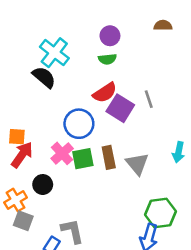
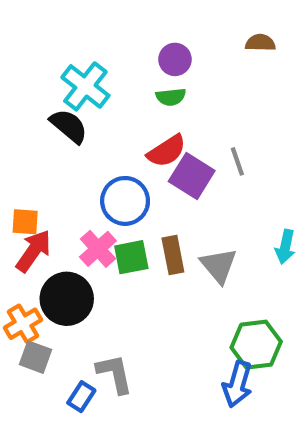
black circle: (43, 185) -> (67, 299), size x1.6

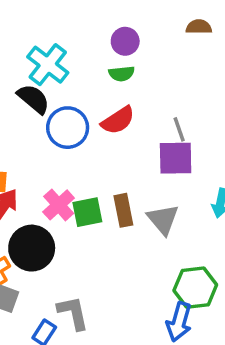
purple square: (192, 176) -> (176, 158), moved, turned -33
blue circle: (125, 201) -> (68, 128), moved

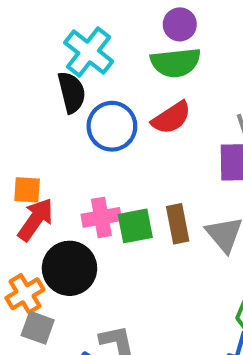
green semicircle: (122, 74) -> (176, 63), size x1.6
black semicircle: (33, 99) -> (72, 92), turned 36
pink cross: (59, 205) -> (101, 217), turned 32

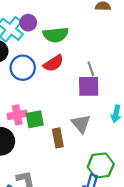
purple circle: (180, 24) -> (28, 23), moved
brown rectangle: (178, 224) -> (58, 138), moved

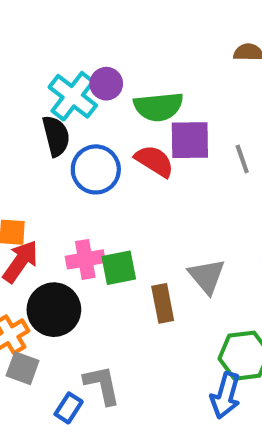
red semicircle: (53, 63) -> (154, 161), turned -115
gray line: (91, 69) -> (242, 159), moved
purple square: (89, 86) -> (190, 140), moved

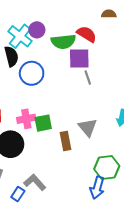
gray line: (242, 159) -> (88, 78), moved
red semicircle: (154, 161) -> (87, 34), moved
gray L-shape: (102, 385) -> (35, 182), turned -30

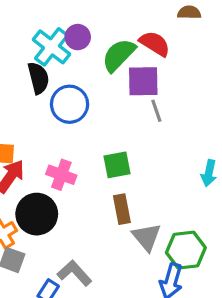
green semicircle: (63, 42) -> (119, 55), turned 140
pink cross: (26, 119) -> (61, 175), turned 30
green square: (43, 123) -> (117, 165), moved
gray triangle: (88, 127) -> (147, 237), moved

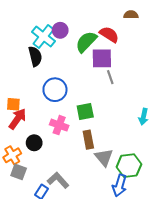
blue circle: (70, 104) -> (55, 90), moved
pink cross: (61, 175) -> (59, 125), moved
black circle: (37, 214) -> (34, 143), size x0.6

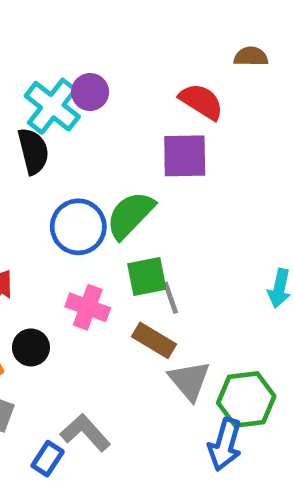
green semicircle: (86, 42) -> (130, 215), moved
gray line: (110, 77) -> (171, 298), moved
brown rectangle: (88, 140) -> (154, 340), turned -48

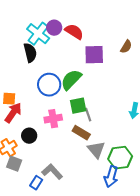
brown semicircle: (251, 57) -> (126, 47), moved, turned 120
red semicircle: (201, 101) -> (74, 32), moved
pink cross: (88, 307) -> (53, 119), turned -30

